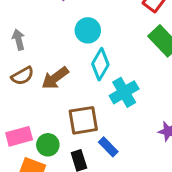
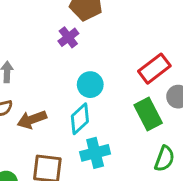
cyan circle: (88, 30) -> (90, 85), moved

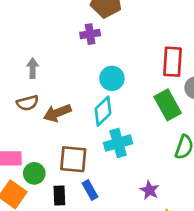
purple cross: (68, 37) -> (90, 34), turned 30
red rectangle: (154, 69) -> (173, 62), turned -48

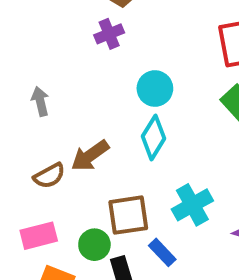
brown semicircle: (28, 103) -> (49, 176), moved
cyan cross: (118, 143) -> (192, 205), moved
green circle: (34, 173) -> (94, 245), moved

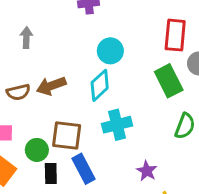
cyan cross: (192, 205) -> (117, 125), moved
blue rectangle: (162, 252) -> (83, 169), size x1.4

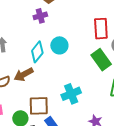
cyan diamond: (100, 85) -> (37, 52), moved

